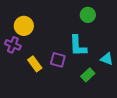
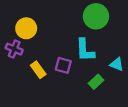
green circle: (88, 15) -> (96, 16), size x1.5

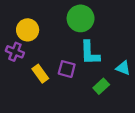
green circle: (96, 16) -> (81, 18), moved

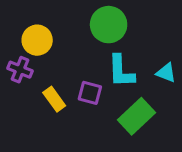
cyan triangle: (123, 68) -> (166, 73), moved
green rectangle: (101, 86) -> (137, 116), size x1.6

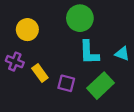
purple cross: (20, 70) -> (15, 62), moved
purple square: (90, 93) -> (66, 83), moved

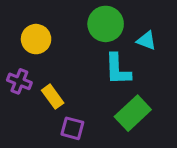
cyan triangle: (122, 54) -> (146, 41), moved
purple square: (66, 83) -> (72, 128), moved

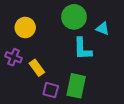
green rectangle: (133, 113) -> (76, 86), moved, turned -35

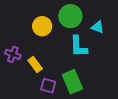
yellow circle: (25, 27) -> (42, 26), moved
green rectangle: (76, 86) -> (72, 82), turned -35

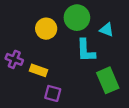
yellow rectangle: (35, 65) -> (38, 70), turned -35
green rectangle: (72, 82) -> (108, 80), moved

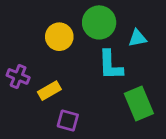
cyan triangle: (107, 30) -> (137, 38), turned -32
yellow rectangle: (38, 70) -> (49, 91), turned -49

